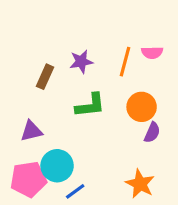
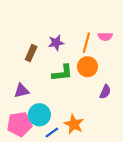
orange circle: (142, 107) -> (87, 67), moved
orange star: (140, 184) -> (74, 124), moved

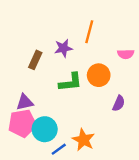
pink semicircle: (105, 36) -> (126, 54), moved
orange line: (86, 43) -> (89, 32), moved
pink pentagon: (20, 124) -> (22, 123), moved

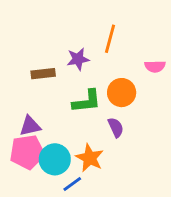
brown rectangle: (35, 60) -> (43, 74), turned 60
purple semicircle: (119, 103) -> (116, 127), moved, turned -49
orange star: (83, 140) -> (90, 158), moved

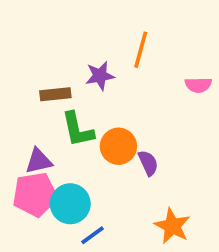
orange circle: (122, 93) -> (118, 146), moved
green L-shape: (87, 101) -> (78, 130), moved, turned 84
orange star: (90, 158) -> (172, 226), moved

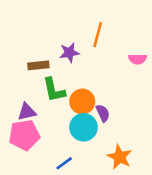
cyan circle: (70, 204) -> (84, 127), moved

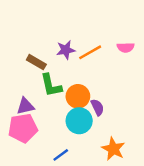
orange line: (98, 35) -> (90, 52), moved, turned 45
pink semicircle: (138, 59) -> (126, 47), moved
brown rectangle: (38, 65) -> (36, 62), turned 36

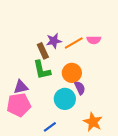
pink semicircle: (126, 47) -> (94, 40), moved
brown rectangle: (36, 62) -> (43, 51), moved, turned 35
orange circle: (78, 96) -> (72, 73), moved

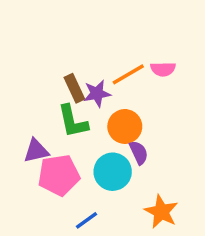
purple star: (54, 41) -> (97, 93), moved
pink pentagon: (19, 105) -> (59, 175), moved

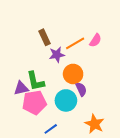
pink semicircle: (163, 69) -> (95, 40), turned -56
brown rectangle: (74, 88) -> (45, 37), moved
green L-shape: (73, 121) -> (35, 81), moved

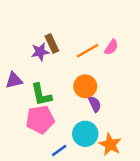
purple star: (57, 55) -> (40, 52), moved
purple triangle: (21, 88) -> (14, 80), moved
cyan circle: (66, 100) -> (85, 134), moved

